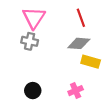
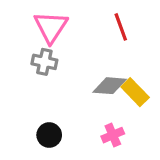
gray diamond: (79, 43) -> (110, 86), moved
yellow rectangle: (91, 62) -> (135, 92), turned 30

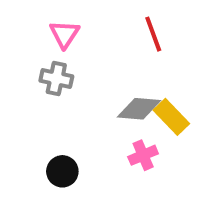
pink triangle: (51, 27) -> (64, 34), size x0.7
pink cross: (113, 135) -> (143, 155), moved

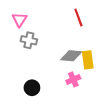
pink triangle: (64, 34) -> (20, 20), moved
yellow rectangle: (171, 117) -> (88, 60), turned 36

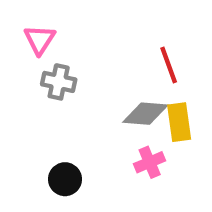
red line: (78, 18) -> (169, 65), moved

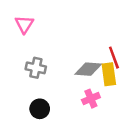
red line: (169, 65) -> (114, 58), moved
gray cross: (59, 82) -> (36, 68), moved

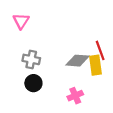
pink cross: (91, 99) -> (75, 96), moved
black circle: (40, 109) -> (33, 83), moved

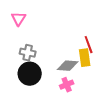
gray diamond: (78, 61) -> (68, 66), moved
black circle: (33, 83) -> (30, 74), size x1.5

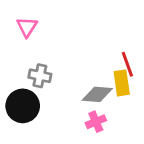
black circle: (30, 74) -> (23, 106), moved

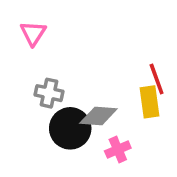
gray diamond: (97, 94) -> (98, 116), moved
black circle: (23, 106) -> (70, 128), moved

